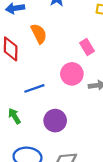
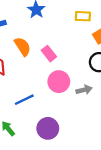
pink rectangle: (87, 47) -> (49, 54), moved

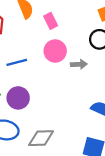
purple circle: (48, 128) -> (18, 98), moved

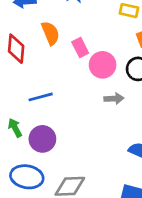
pink circle: (55, 51) -> (103, 65), moved

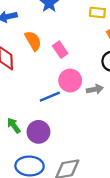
pink circle: (103, 65) -> (70, 81), moved
blue line: (41, 97) -> (50, 97), moved

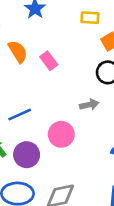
pink circle: (70, 81) -> (61, 134), moved
blue line: (50, 97) -> (20, 115), moved

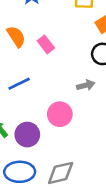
blue line: (20, 115) -> (19, 84), moved

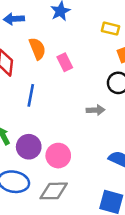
blue line: (19, 84) -> (31, 95), turned -65
pink circle: (60, 114) -> (58, 156), moved

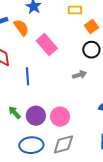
orange semicircle: (37, 49) -> (21, 28), moved
pink rectangle: (65, 62) -> (47, 44), size x1.5

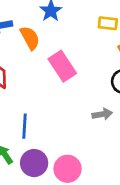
blue line: (27, 76) -> (25, 126), moved

